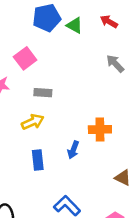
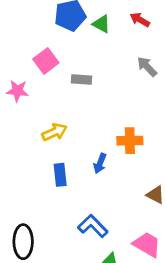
gray rectangle: (43, 93) -> (81, 79), moved

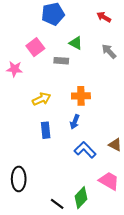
green triangle: (101, 24) -> (76, 43), moved
orange cross: (130, 141) -> (81, 96), moved
blue L-shape: (93, 226) -> (85, 150), moved

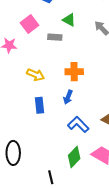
yellow arrow: (42, 99) -> (36, 75), turned 48
green diamond: (81, 198) -> (74, 157), moved
black line: (57, 204) -> (51, 177), turned 40

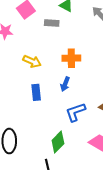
blue L-shape: (78, 124) -> (76, 112), turned -65
green diamond: (74, 157) -> (58, 142), moved

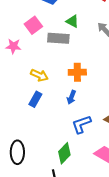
gray rectangle: (52, 23) -> (58, 38), size x1.5
blue rectangle: (36, 92) -> (35, 99), moved, turned 35

